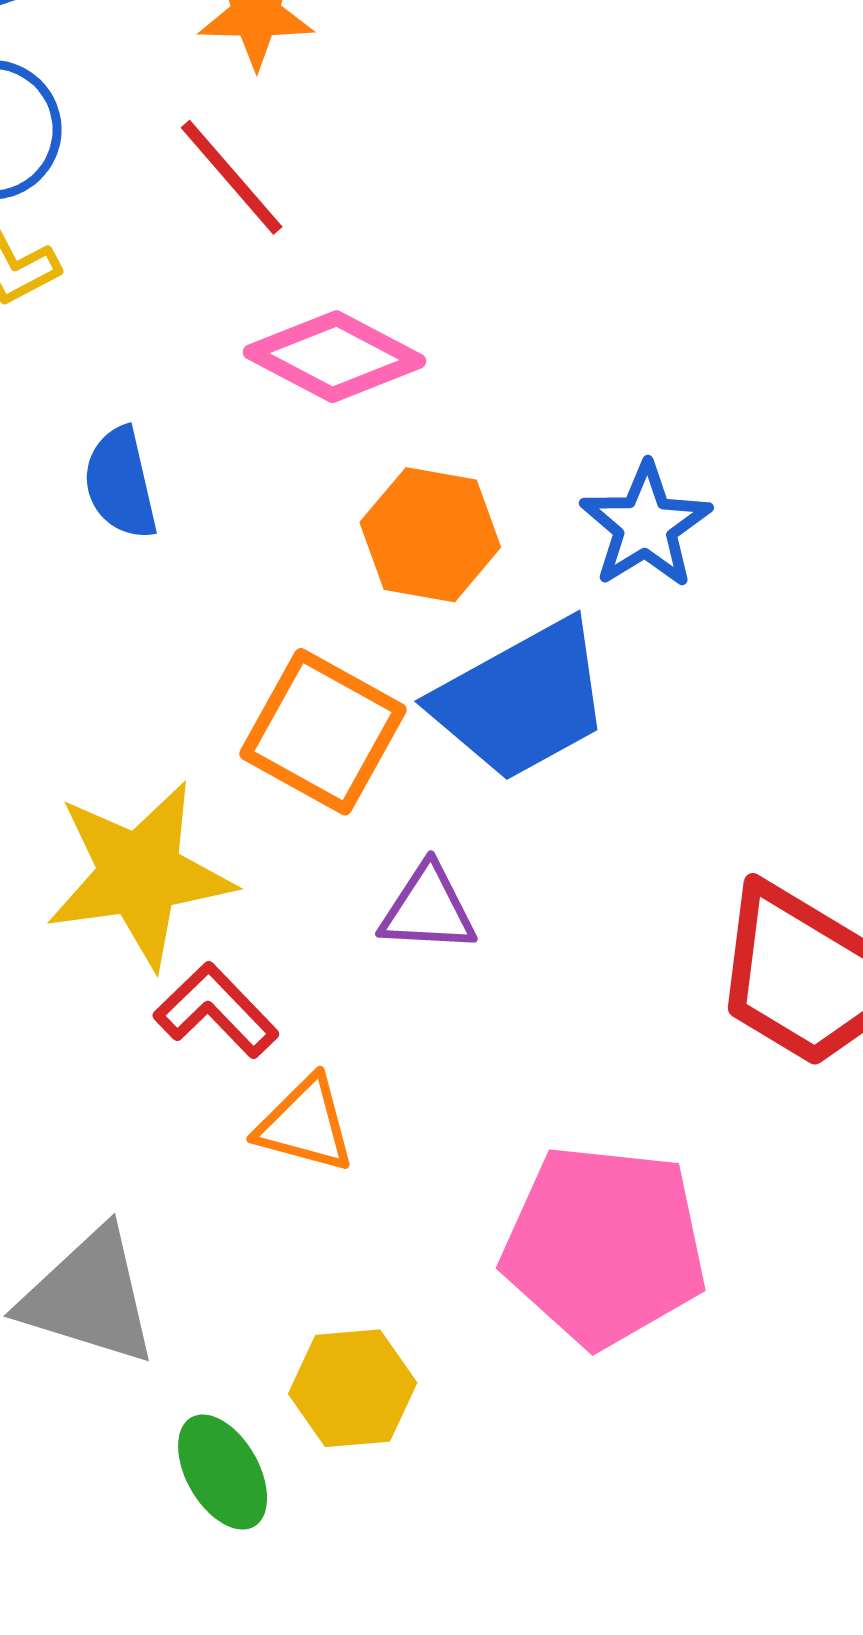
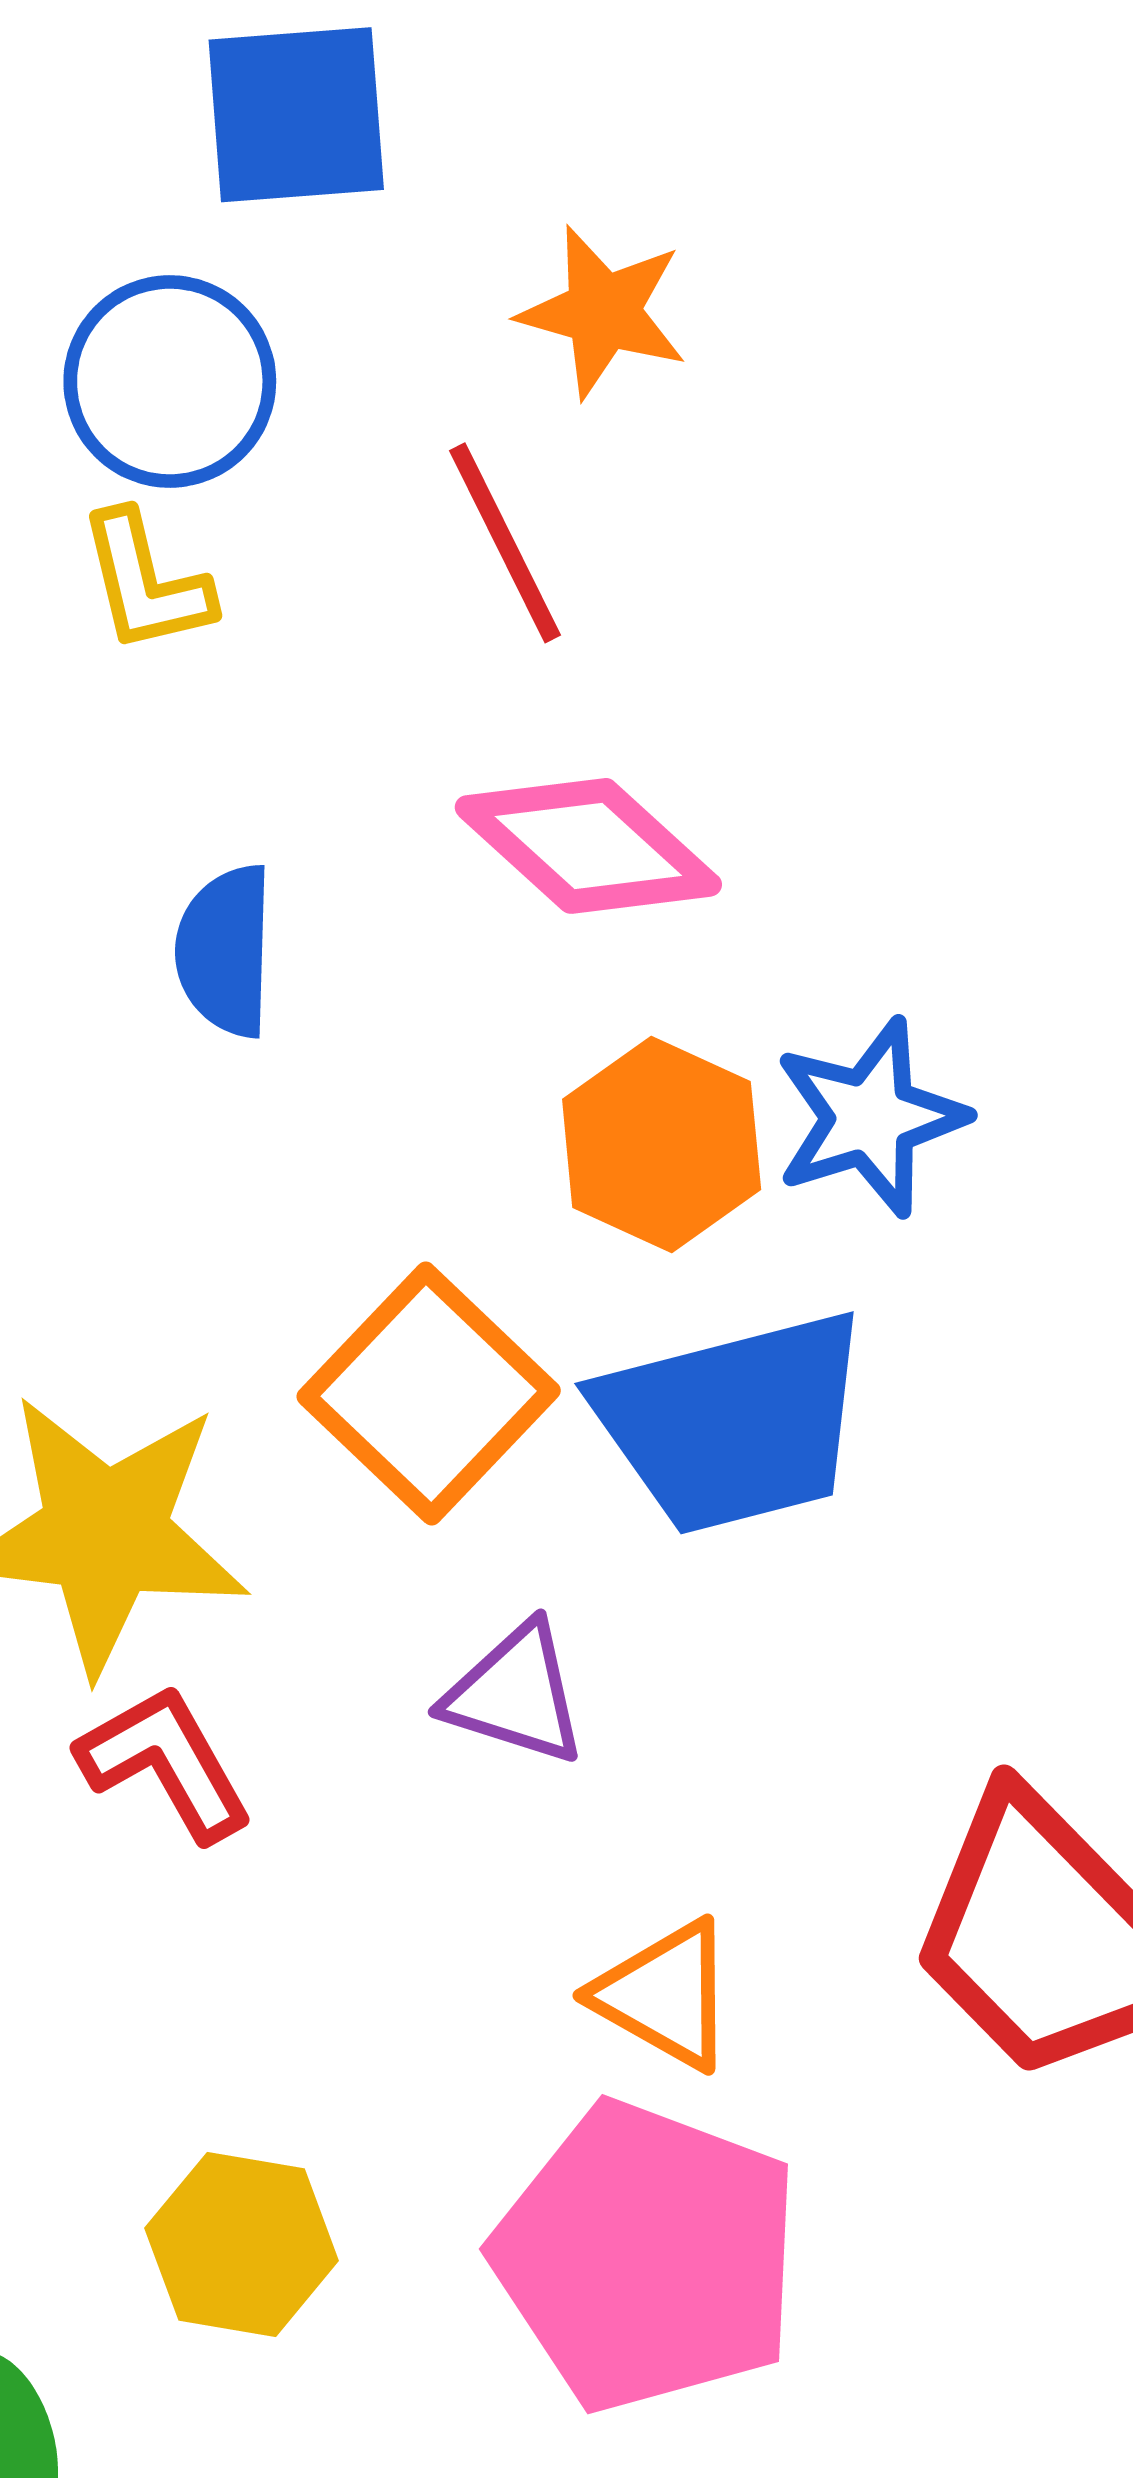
blue star: (646, 526) -> (870, 1118), moved
orange triangle: (305, 1125) -> (665, 1995), moved
yellow hexagon: (353, 1388) -> (242, 2244), moved

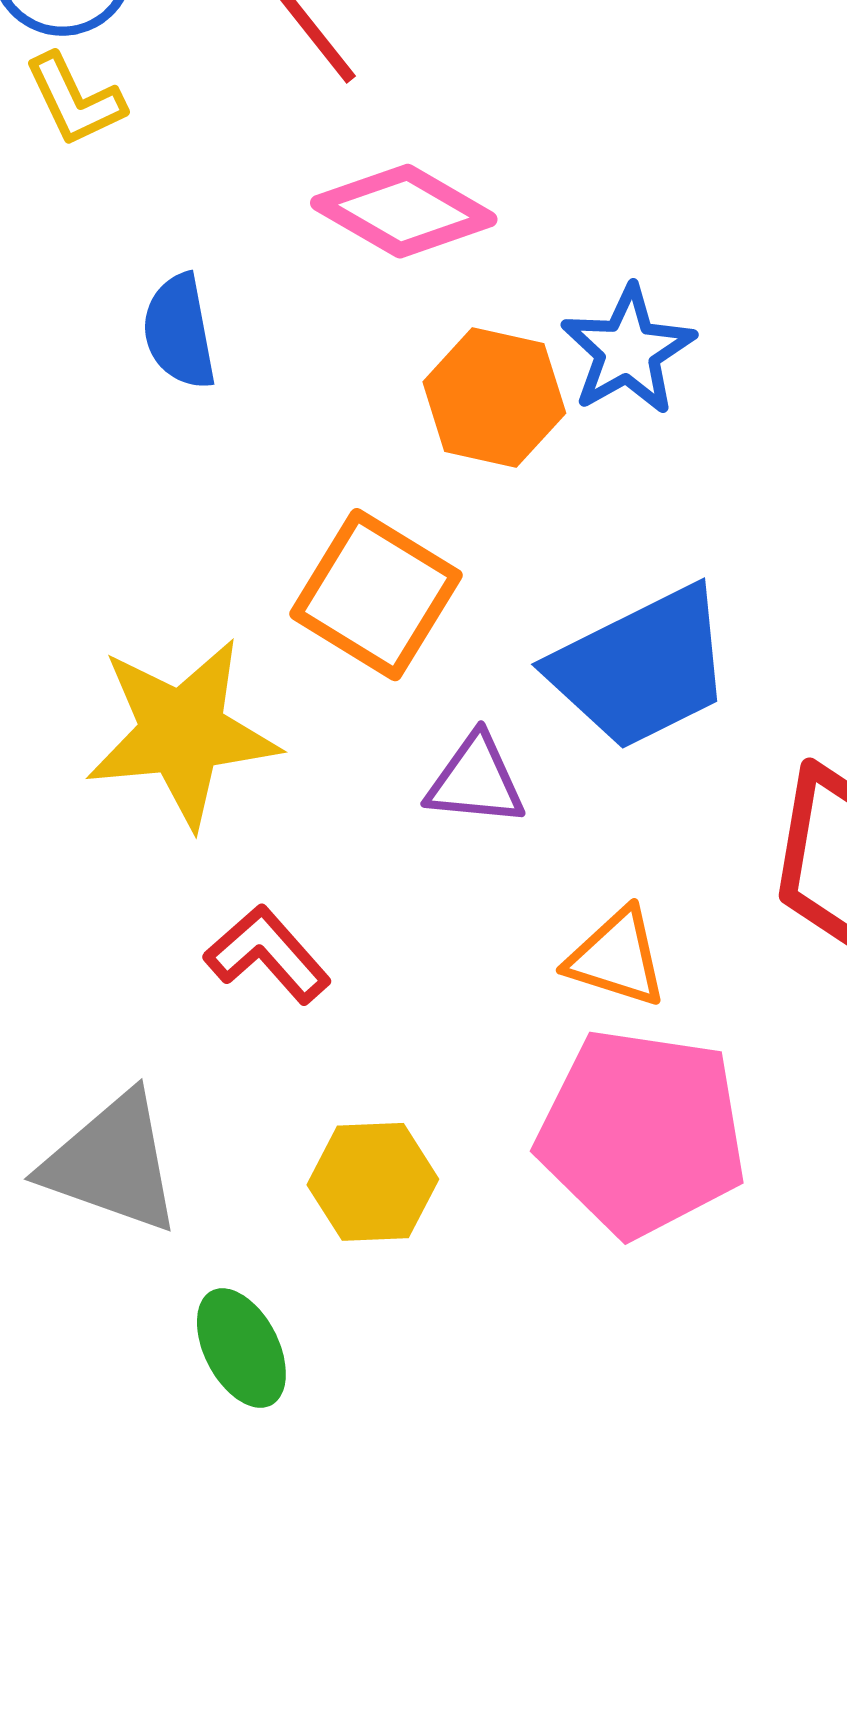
blue trapezoid: (733, 1423) -> (641, 668), moved
red L-shape: (165, 1763) -> (268, 954), moved

